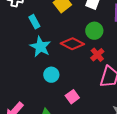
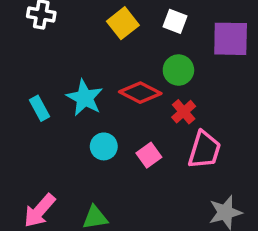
cyan rectangle: (34, 22) -> (40, 108), moved
pink square: (72, 97) -> (149, 155), moved

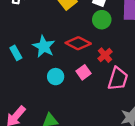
green circle: (178, 70) -> (102, 20), moved
pink square: (149, 155) -> (83, 72), moved

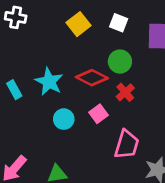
green circle: (102, 20) -> (120, 62), moved
pink trapezoid: (118, 79) -> (127, 144), moved

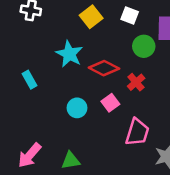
green circle: (120, 62) -> (144, 46), moved
cyan star: (49, 82) -> (69, 54), moved

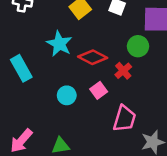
green circle: (144, 46) -> (138, 46), moved
cyan rectangle: (30, 80) -> (21, 68), size x1.5

